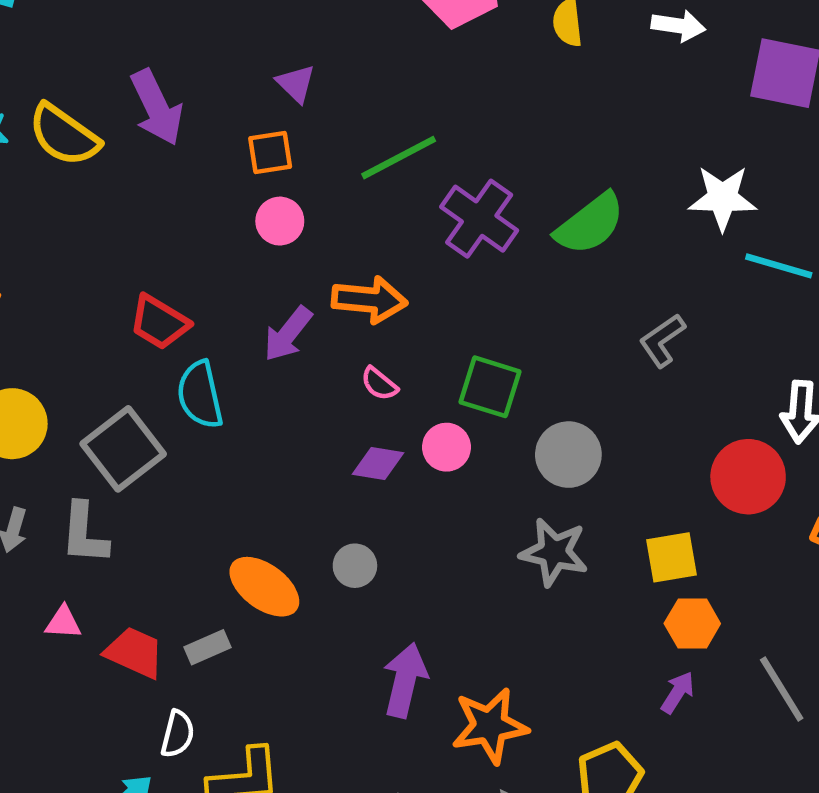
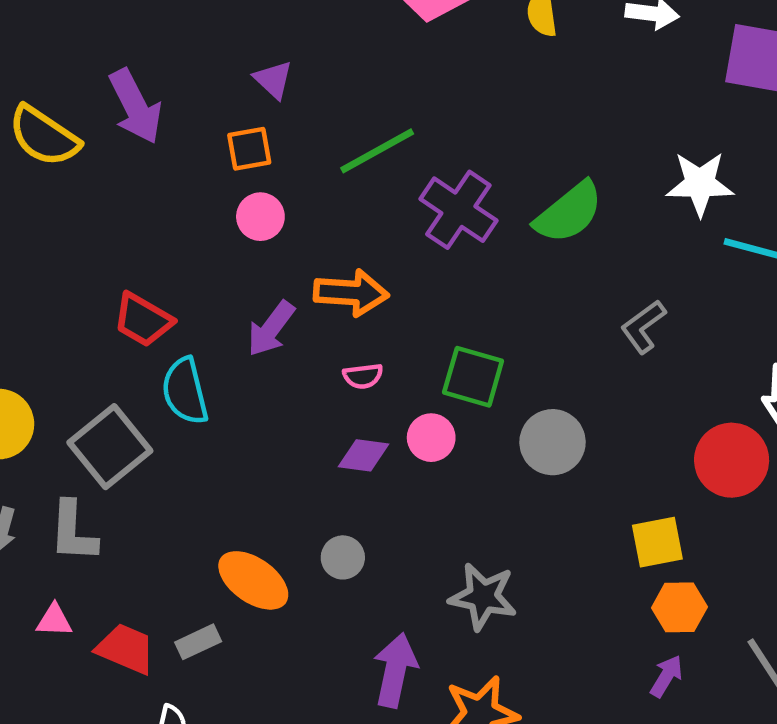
pink semicircle: (379, 384) -> (363, 376), turned -45
gray star: (554, 552) -> (483, 597), moved

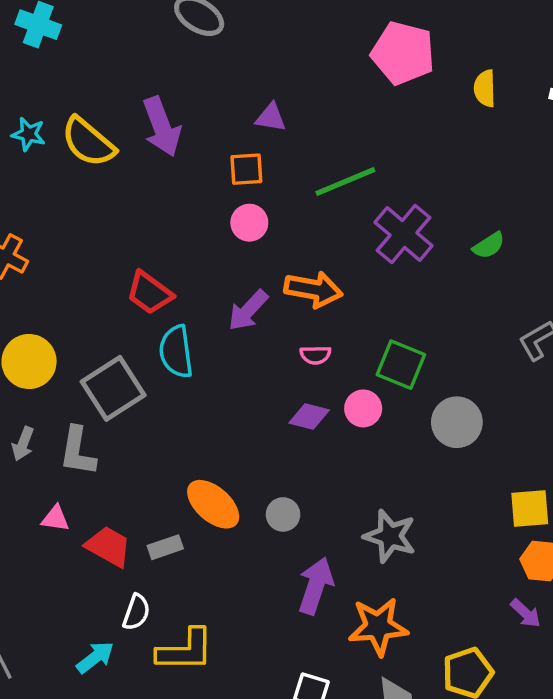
purple triangle: (273, 80) -> (271, 117), turned -40
green semicircle: (569, 212) -> (489, 245), size x0.6
gray circle: (343, 557) -> (283, 514), moved
purple arrow: (666, 676) -> (525, 613), turned 96

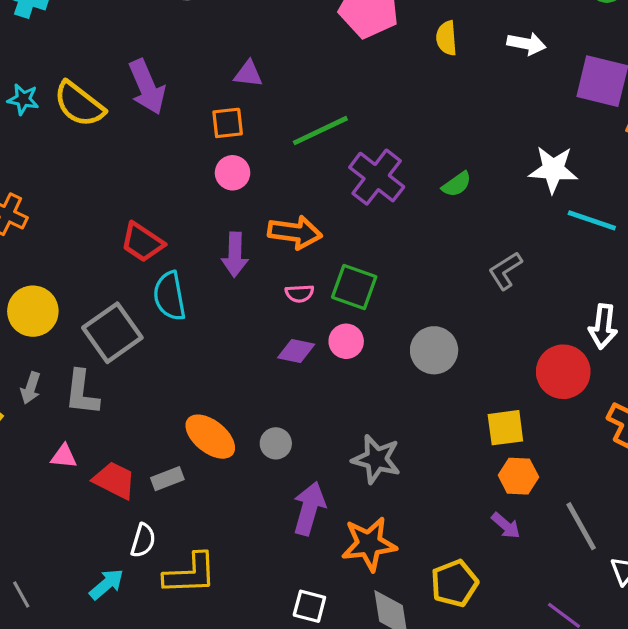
purple arrow: (248, 310) -> (235, 255), turned -39
green square: (401, 365) -> (354, 287), moved

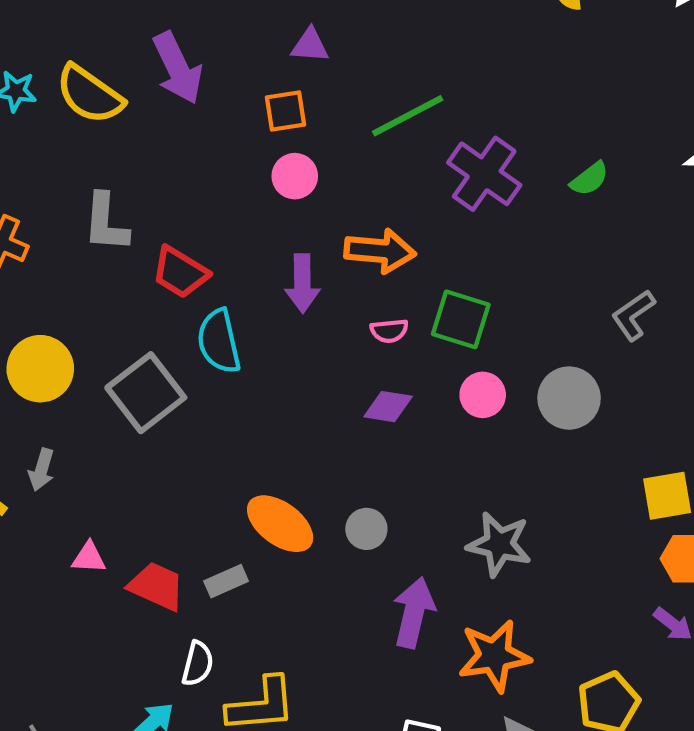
gray L-shape: (505, 271) -> (633, 315), moved
pink circle: (346, 341) -> (483, 395), moved
gray L-shape: (82, 393) -> (106, 223), moved

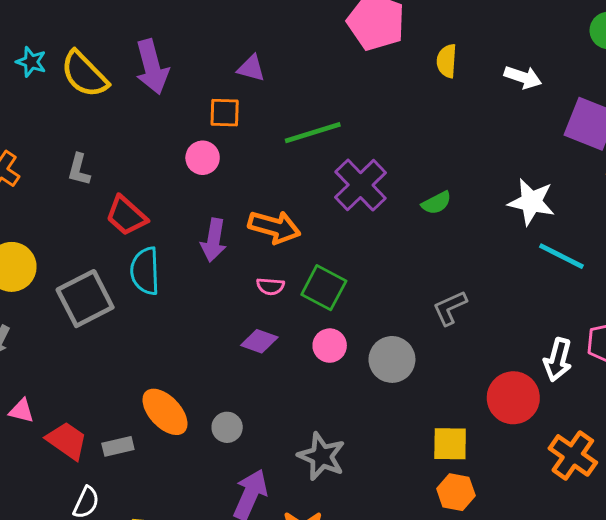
pink circle: (295, 176) -> (203, 158), moved
gray L-shape: (106, 223) -> (79, 170), size x0.7

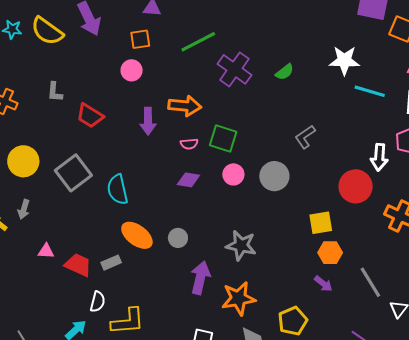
cyan semicircle: (145, 271) -> (118, 189), moved

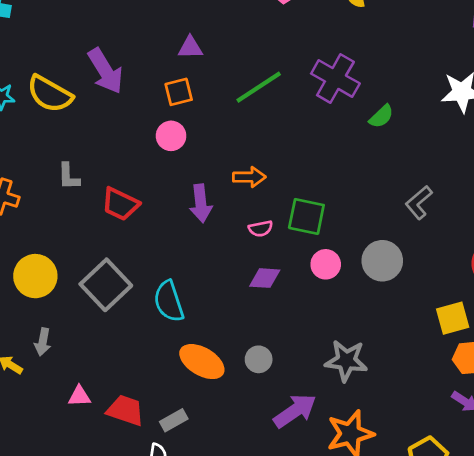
purple cross: (235, 69) -> (335, 79), moved
orange arrow: (185, 106) -> (249, 177), size x0.7
gray rectangle: (111, 263) -> (174, 420), moved
purple arrow: (200, 278) -> (295, 411), turned 48

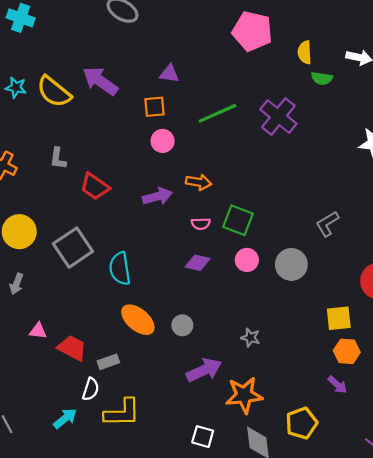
purple arrow: (105, 71) -> (100, 81), turned 147
green semicircle: (381, 116) -> (322, 78), moved, turned 42
pink circle: (171, 136) -> (163, 141), moved
purple arrow: (201, 203) -> (157, 196), turned -108
gray star: (346, 361) -> (250, 338), size x0.6

